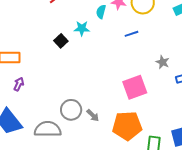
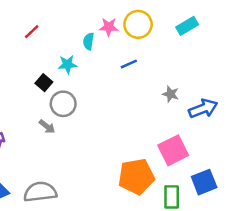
pink square: (135, 87) -> (173, 150), moved
gray circle: (71, 110) -> (63, 104), moved
gray arrow: (93, 115) -> (47, 127), moved

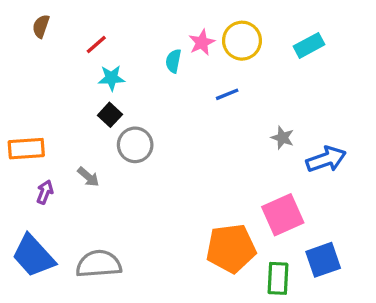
pink star: (109, 27) -> (202, 42), turned -30
cyan star: (68, 64) -> (111, 78), moved
gray arrow: (47, 127) -> (88, 177), moved

